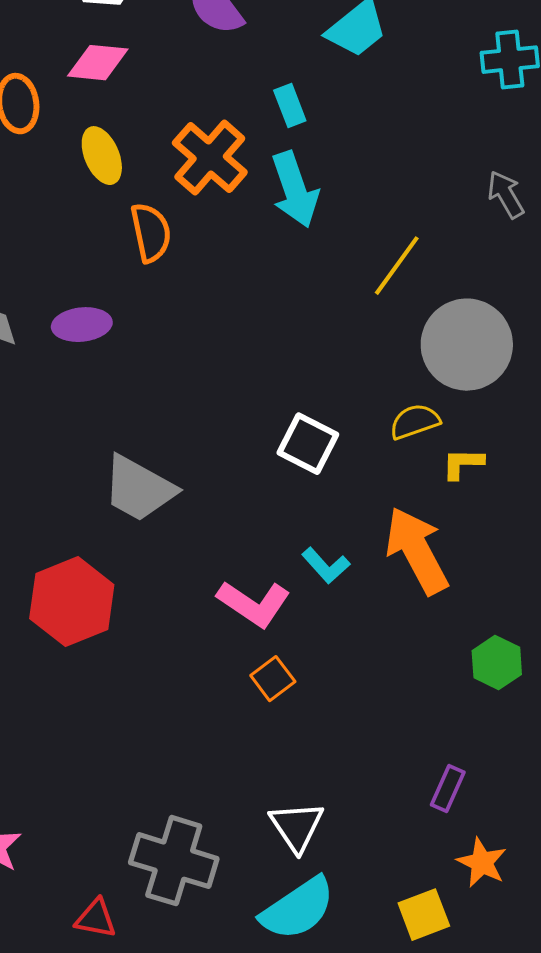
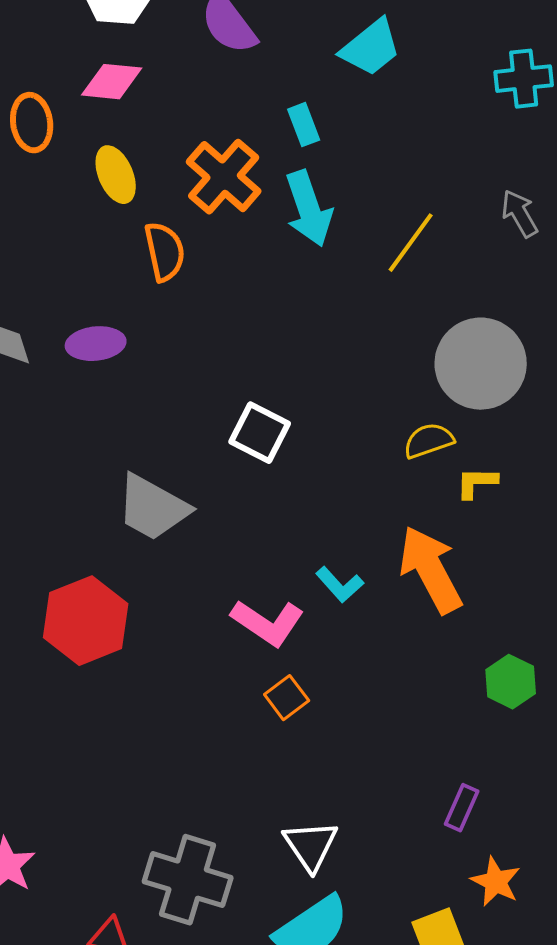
yellow line: (397, 266) -> (411, 243), moved
white square: (308, 444) -> (260, 433), moved

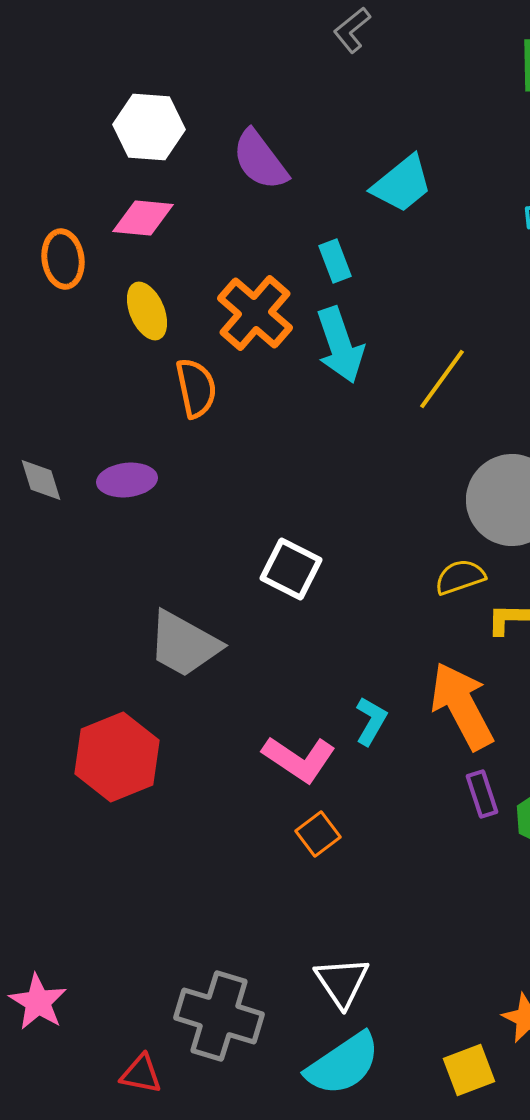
cyan L-shape: (340, 585) -> (371, 721), turned -108
purple rectangle: (462, 808) -> (482, 794), moved, turned -42

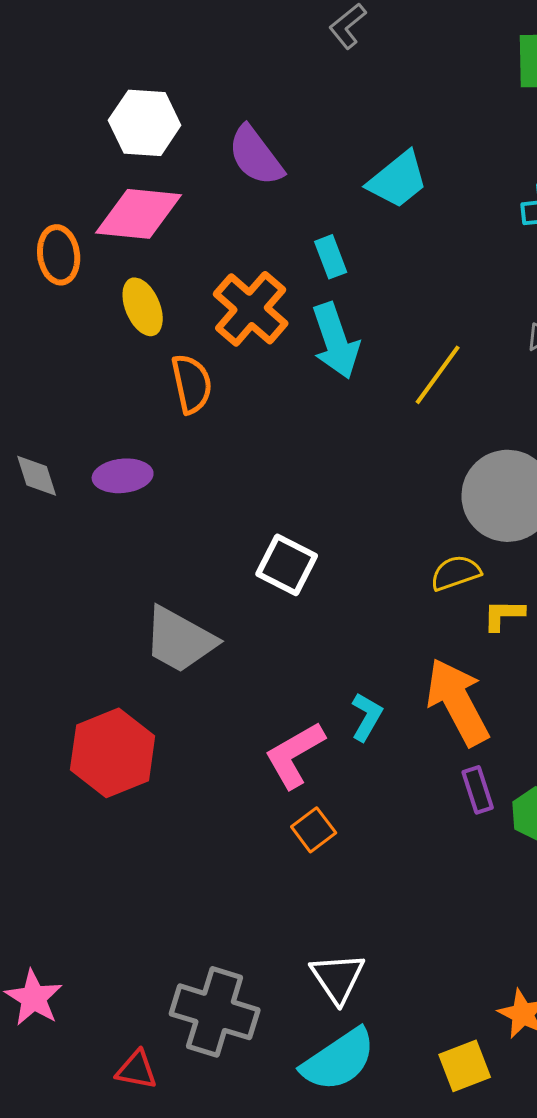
pink diamond: (143, 218) -> (139, 214), size x1.4
pink L-shape: (299, 759) -> (295, 755), turned 116

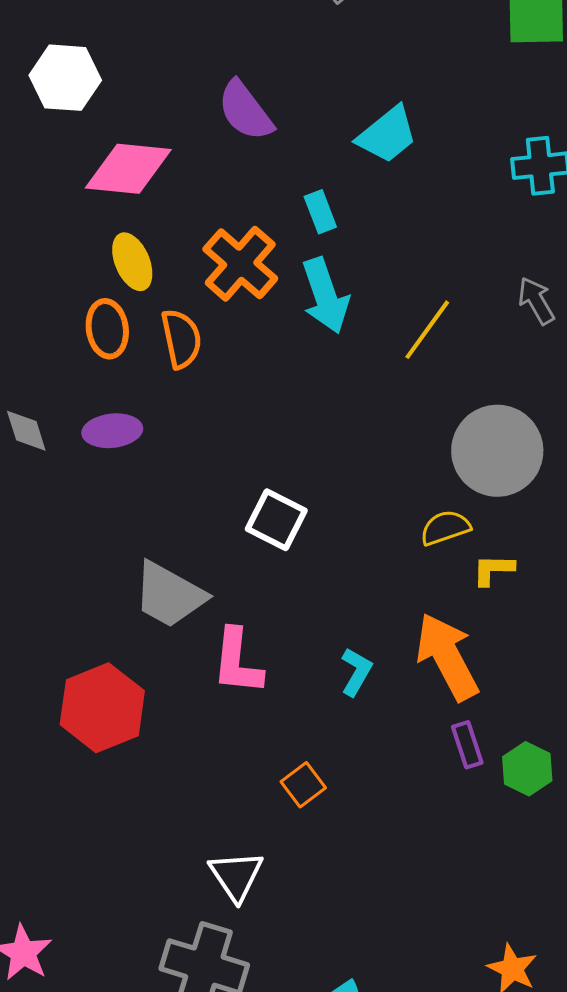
white hexagon: (145, 123) -> (65, 78), moved
orange ellipse: (59, 255) -> (107, 329), moved
pink L-shape: (295, 755) -> (237, 662), moved, turned -54
white triangle: (338, 978) -> (236, 876), moved

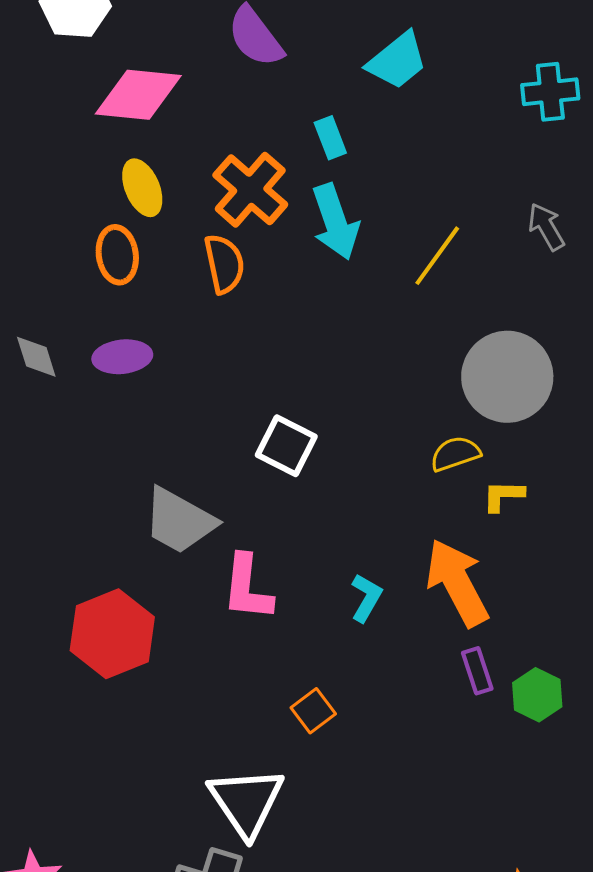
orange semicircle: (181, 339) -> (224, 264), moved
white triangle: (236, 876) -> (246, 802), size x1.4

